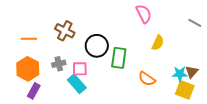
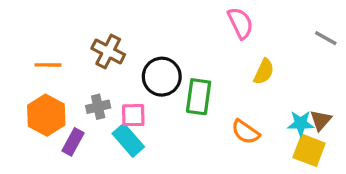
purple rectangle: (34, 91) -> (73, 142), moved

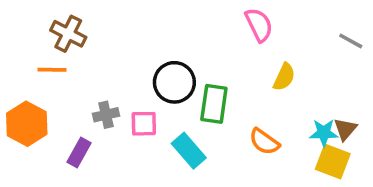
brown cross: (108, 52) -> (68, 34), moved
orange hexagon: (46, 115) -> (27, 124), moved
cyan rectangle: (128, 140) -> (189, 151), moved

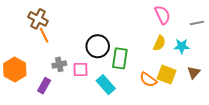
pink semicircle: (259, 25) -> (162, 15), moved
gray line: (351, 41) -> (197, 23), turned -40
orange line: (52, 70) -> (44, 35), moved, turned 63
cyan star: (324, 133) -> (182, 46), moved
yellow square: (333, 162) -> (166, 75), moved

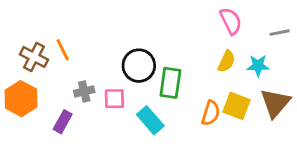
brown cross: (38, 19) -> (34, 57), moved
brown triangle: (194, 73) -> (275, 103), size x1.6
orange semicircle: (148, 80) -> (211, 113), turned -108

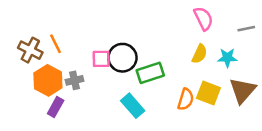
green rectangle: (170, 83) -> (150, 73), turned 64
orange hexagon: (21, 99) -> (48, 80), moved
pink square: (114, 99) -> (101, 59), moved

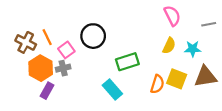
black circle: (122, 58) -> (93, 36), moved
pink square: (101, 59) -> (66, 50), moved, turned -35
brown triangle: (243, 91) -> (205, 77), turned 40

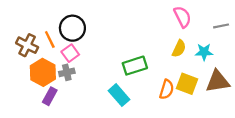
black circle: (93, 36) -> (72, 28), moved

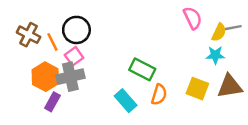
brown cross: (27, 45) -> (29, 35), moved
yellow semicircle: (179, 49) -> (219, 32), moved
green rectangle: (135, 66) -> (142, 69), turned 45
gray cross: (67, 72) -> (70, 77), size x1.6
orange semicircle: (167, 89) -> (159, 95), moved

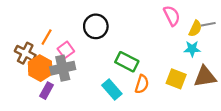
black circle: (76, 30) -> (96, 26), moved
brown cross: (29, 35) -> (25, 53), moved
orange line: (52, 42) -> (47, 37), turned 56

